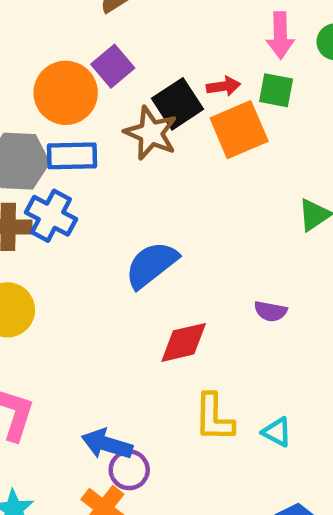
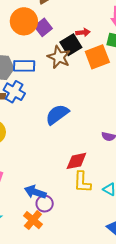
red arrow: (223, 86) -> (83, 32), moved
orange circle: (66, 93) -> (24, 21), moved
red diamond: (184, 342) -> (76, 161), moved

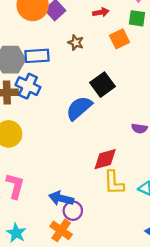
black square: (71, 45) -> (102, 85), moved
brown star: (59, 57) -> (76, 43), size x0.6
orange square: (97, 57) -> (120, 39), size x0.7

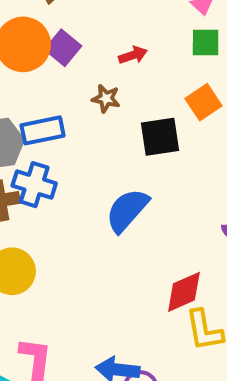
red arrow: (101, 12) -> (133, 55), moved
orange square: (120, 39) -> (203, 102), moved
black square: (102, 85) -> (160, 137), moved, turned 35

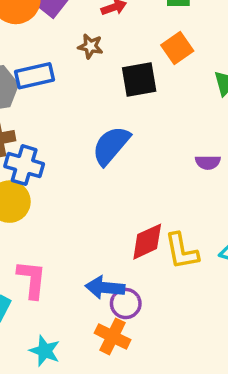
blue cross: (34, 185) -> (24, 165), moved
red diamond: (184, 292) -> (147, 242), moved

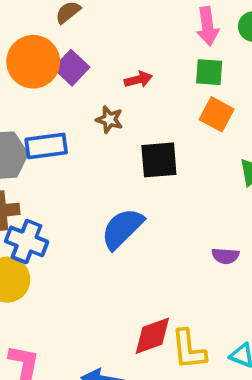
orange square: (177, 48) -> (217, 114), moved, turned -32

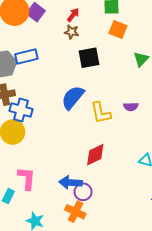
red arrow: (138, 79) -> (73, 15), turned -32
brown star: (109, 119) -> (72, 32), moved
yellow L-shape: (189, 349) -> (101, 113), moved

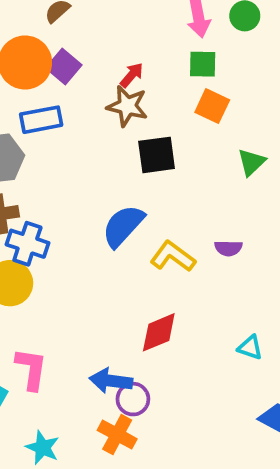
brown star: (72, 32) -> (127, 106), size x1.5
blue rectangle: (26, 57) -> (41, 120), moved
yellow L-shape: (101, 113) -> (173, 256), turned 135

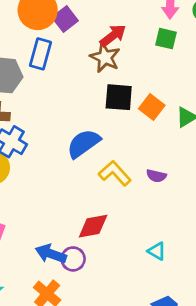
red arrow: (132, 75) -> (113, 36), size x1.4
orange square: (212, 106) -> (152, 107), moved
blue rectangle: (41, 120) -> (40, 54), turned -76
purple circle: (133, 399) -> (73, 259), moved

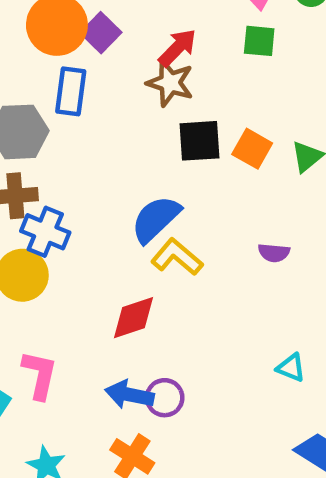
yellow L-shape: (115, 173) -> (177, 257), moved
red diamond: (93, 226) -> (133, 318), moved

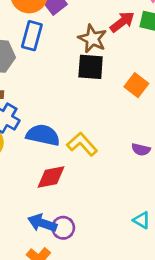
red arrow: (178, 48) -> (122, 22), moved
black square: (200, 141) -> (91, 67), moved
blue semicircle: (156, 219) -> (43, 135), moved, turned 48

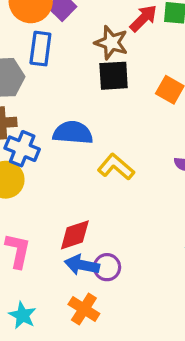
blue semicircle: (43, 135) -> (73, 133), moved
red diamond: (51, 177) -> (75, 235), moved

